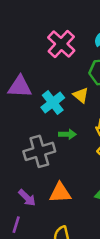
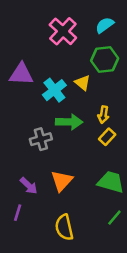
green arrow: (67, 134) -> (69, 122), size x1.5
gray cross: (39, 151) -> (41, 139), size x0.7
orange triangle: (60, 193) -> (62, 181), turned -45

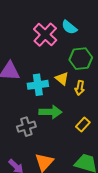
cyan semicircle: (105, 25) -> (69, 27), moved, turned -105
cyan cross: (54, 90) -> (38, 85), turned 30
yellow arrow: (103, 115) -> (80, 88), moved

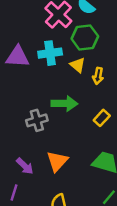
green hexagon: (81, 59) -> (85, 37), moved
cyan cross: (38, 85) -> (50, 53), moved

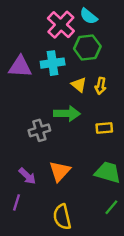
yellow triangle: (78, 65) -> (79, 85), moved
yellow rectangle: (102, 118) -> (104, 128), turned 42

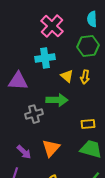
cyan semicircle: (89, 16) -> (92, 19), moved, turned 49
green hexagon: (87, 47) -> (88, 46), moved
purple triangle: (20, 67) -> (18, 81), moved
yellow rectangle: (104, 128) -> (88, 124), moved

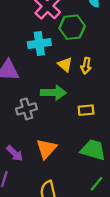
green hexagon: (88, 46) -> (72, 27), moved
yellow rectangle: (88, 124) -> (86, 110), moved

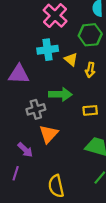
green hexagon: (72, 27) -> (90, 35), moved
yellow triangle: (65, 65) -> (71, 59), moved
orange triangle: (46, 149) -> (49, 134), moved

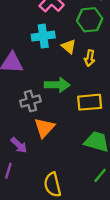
yellow rectangle: (90, 110) -> (90, 102), size x1.5

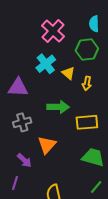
cyan cross: (43, 36) -> (46, 64), turned -30
gray cross: (30, 101) -> (22, 122), moved

